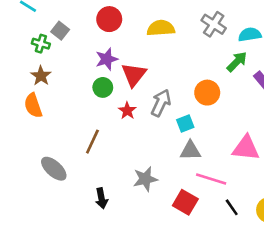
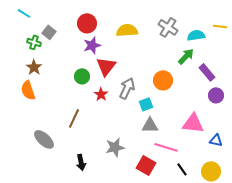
purple star: (107, 59) -> (92, 45), moved

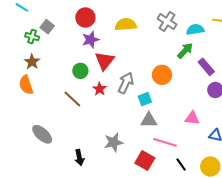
brown line: (74, 118) -> (72, 99), moved, turned -72
pink triangle: (193, 123) -> (192, 118), size x0.7

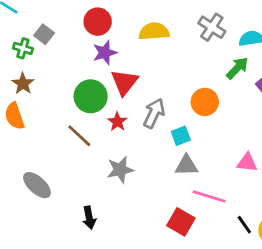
green circle: (80, 71) -> (91, 96), size x1.5
gray star: (114, 142) -> (120, 170), moved
black line: (181, 164) -> (244, 225), moved

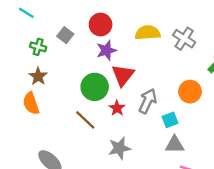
gray cross: (212, 27) -> (184, 39), moved
gray square: (44, 34) -> (65, 35), moved

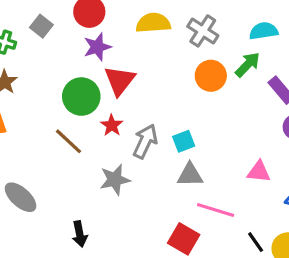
orange circle: (190, 92) -> (211, 76), moved
gray arrow: (148, 101) -> (145, 141), moved

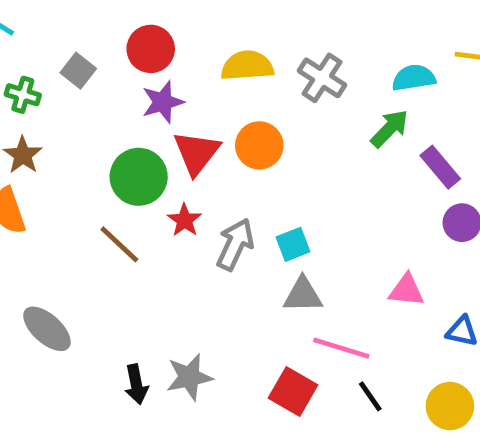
orange circle: (211, 76) -> (259, 145), moved
gray star: (115, 180) -> (189, 377), moved
black line: (256, 242) -> (370, 396), moved

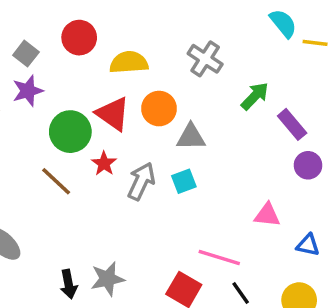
yellow semicircle: (247, 66) -> (129, 62), moved
cyan semicircle: (414, 78) -> (283, 23), moved, turned 60
purple star: (163, 102) -> (28, 91), moved
red triangle: (197, 153) -> (113, 114), turned -33
gray triangle: (303, 295) -> (191, 137), moved

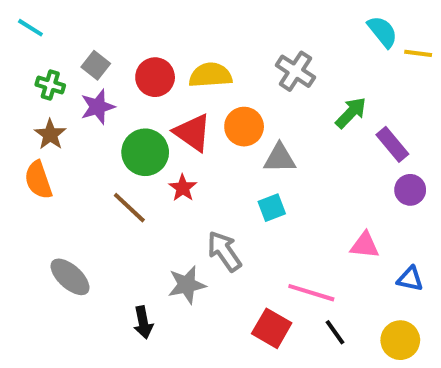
red circle: (79, 38) -> (155, 77), moved
gray arrow: (141, 181) -> (224, 251), moved, turned -60
gray star: (108, 279) -> (187, 285), moved

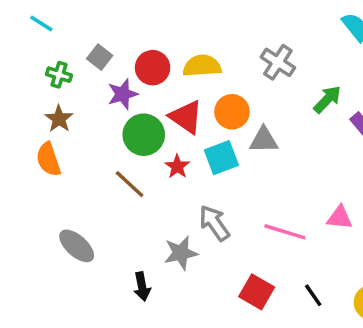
purple star: (98, 107) -> (123, 94), moved
cyan square: (272, 208) -> (221, 158), moved, size x1.4
pink line: (311, 293) -> (285, 232), moved

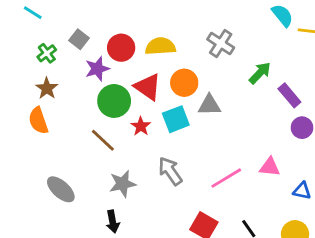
green cross: (59, 75) -> (47, 53), turned 36
pink line: (285, 232) -> (226, 178), turned -48
gray star: (181, 253) -> (123, 184), moved

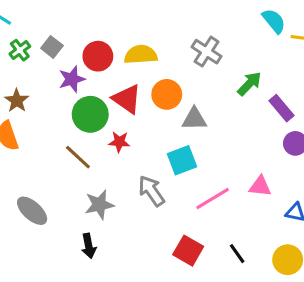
green cross: (47, 53) -> (20, 50), moved
cyan square: (176, 119) -> (182, 160), moved
red star: (141, 126) -> (119, 142), turned -30

